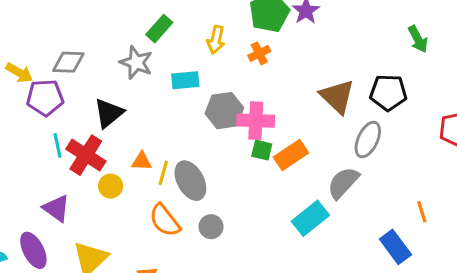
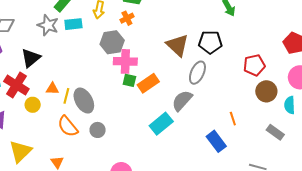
cyan rectangle: (185, 80) -> (73, 24), moved
gray hexagon: (224, 111) -> (112, 42), moved

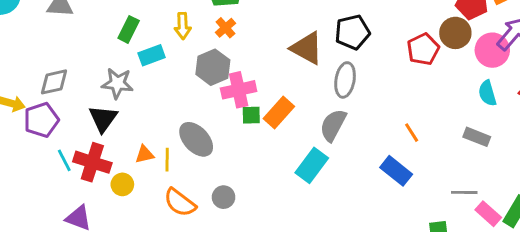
gray star: (48, 25) -> (117, 83), moved
brown circle: (266, 91) -> (455, 33), moved
gray ellipse: (84, 101) -> (196, 139), moved

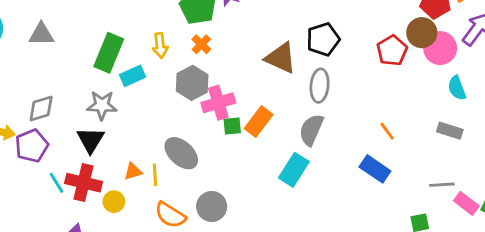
green rectangle: (129, 29) -> (109, 53), size x1.5
pink circle: (492, 50) -> (440, 48), moved
gray circle: (224, 197) -> (212, 207), size x1.4

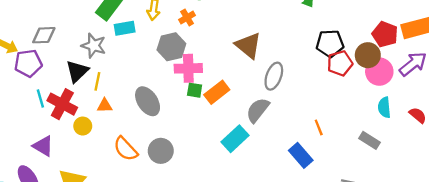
black pentagon: (323, 39) -> (330, 43), moved
yellow line: (155, 175) -> (97, 81), moved

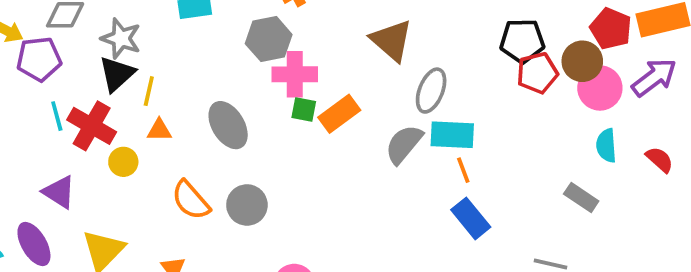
gray star: (94, 46) -> (121, 38), moved
orange line: (319, 127) -> (463, 170), moved
cyan rectangle: (235, 139) -> (452, 135), moved, turned 44

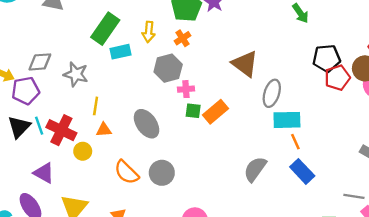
black triangle: (117, 74) -> (19, 127), moved
pink cross: (295, 74) -> (186, 89), size x0.6
gray semicircle: (404, 144) -> (255, 169), moved

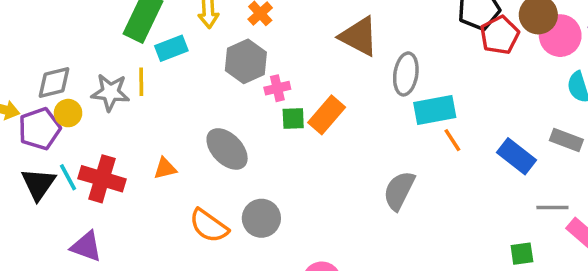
yellow line: (96, 106) -> (141, 82), moved
yellow circle: (83, 151) -> (68, 113), moved
blue rectangle: (302, 171) -> (516, 156), moved

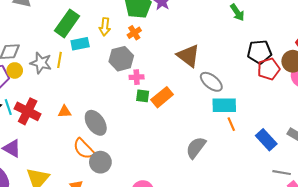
gray ellipse: (406, 74) -> (211, 82), turned -70
gray ellipse: (227, 149) -> (96, 123), moved
gray circle: (261, 218) -> (100, 162), moved

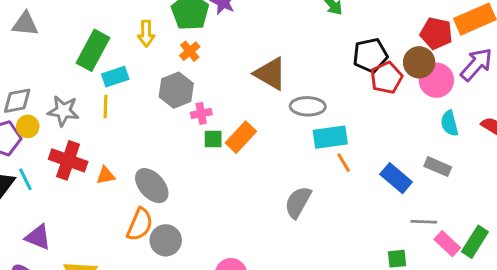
yellow arrow: (105, 27) -> (146, 34), moved
yellow line: (60, 60) -> (106, 107), moved
gray ellipse: (211, 82) -> (308, 106), turned -30
red cross: (28, 111) -> (68, 160), moved
orange semicircle: (84, 149) -> (140, 224), turned -105

